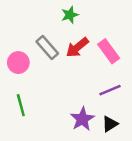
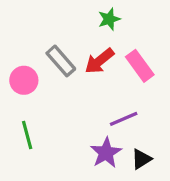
green star: (70, 15) -> (109, 19), moved
purple line: (110, 90) -> (124, 119), moved

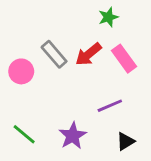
green star: (109, 19) -> (108, 17), moved
green line: (27, 135) -> (24, 134), moved, turned -35
purple star: (106, 153) -> (73, 136), moved

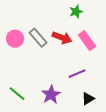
red arrow: (88, 54) -> (62, 38), turned -120
pink circle: (21, 71) -> (15, 39), moved

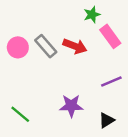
pink rectangle: (87, 41) -> (110, 36), moved
purple line: (77, 74) -> (111, 81), moved
purple star: (51, 95) -> (71, 106), moved, turned 30

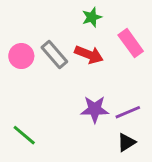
green star: (92, 15) -> (92, 17), moved
purple line: (111, 81) -> (128, 112), moved
purple star: (71, 106) -> (95, 109), moved

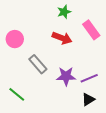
gray rectangle: (54, 55) -> (38, 64), moved

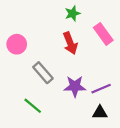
red arrow: (62, 38) -> (70, 43), turned 48
green line: (17, 94) -> (33, 106), moved
black triangle: (88, 99) -> (100, 113), turned 32

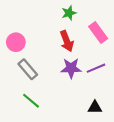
gray rectangle: (43, 73) -> (28, 69), moved
purple star: (75, 86) -> (71, 68), moved
purple line: (101, 89) -> (96, 68), moved

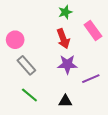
purple line: (96, 68) -> (91, 79), moved
black triangle: (95, 107) -> (65, 101), moved

